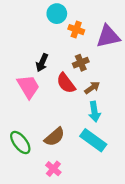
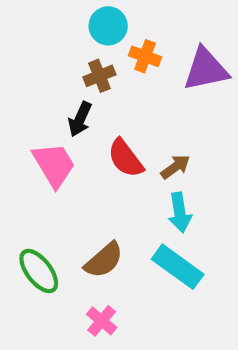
brown cross: (81, 63) -> (99, 76), moved

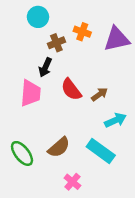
cyan circle: (108, 26) -> (38, 17), moved
pink trapezoid: (54, 165) -> (31, 93), turned 36
cyan arrow: (180, 212) -> (115, 120), moved, turned -105
pink cross: (102, 321) -> (72, 182), moved

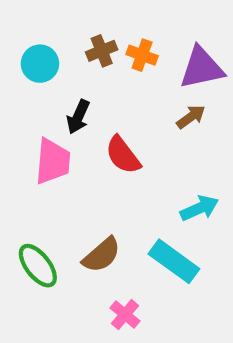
cyan circle: (38, 17) -> (40, 64), moved
brown cross: (56, 43) -> (102, 51), moved
brown arrow: (99, 94) -> (191, 117), moved

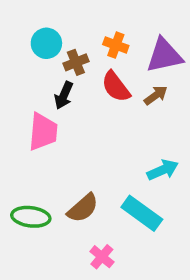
brown cross: (102, 51) -> (76, 62), moved
cyan circle: (40, 64) -> (46, 43), moved
red semicircle: (123, 155) -> (116, 87), moved
green ellipse: (38, 266) -> (31, 217), turned -45

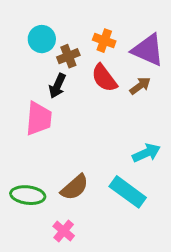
purple triangle: (164, 55) -> (148, 50), turned 36
pink cross: (102, 257) -> (64, 231), moved

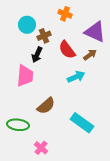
orange cross: (104, 41) -> (65, 14), moved
cyan arrow: (146, 153) -> (76, 77), moved
brown semicircle: (75, 187) -> (46, 106), moved

